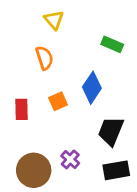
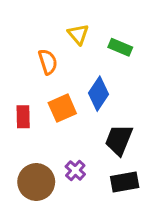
yellow triangle: (54, 20) -> (78, 34), moved
orange square: (58, 101) -> (62, 108), size x1.4

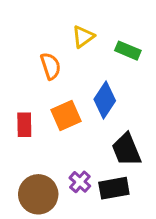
yellow triangle: (78, 34) -> (83, 37), turned 35
black trapezoid: (119, 140) -> (126, 149), turned -44
black rectangle: (125, 182) -> (114, 188), moved

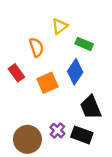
green rectangle: (128, 51) -> (84, 44), moved
red rectangle: (24, 125) -> (16, 73), moved, turned -35
black rectangle: (114, 188) -> (82, 135), turned 30

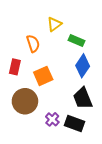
blue diamond: (75, 72) -> (83, 66), moved
red rectangle: (16, 73) -> (15, 67), turned 49
brown circle: (27, 139) -> (25, 101), moved

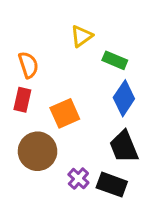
orange semicircle: (33, 44) -> (28, 65), moved

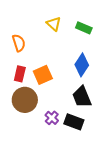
yellow triangle: (81, 36) -> (54, 24), turned -42
green rectangle: (115, 60) -> (84, 28), moved
red rectangle: (22, 100) -> (20, 74), moved

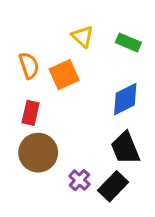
blue diamond: (82, 65) -> (125, 99), turned 30
orange square: (43, 75) -> (64, 75), moved
black rectangle: (74, 122) -> (113, 186), turned -66

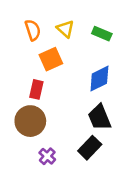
orange semicircle: (29, 66) -> (33, 30), moved
red rectangle: (31, 113) -> (36, 89), moved
purple cross: (79, 180) -> (47, 156), moved

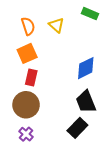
green rectangle: (102, 34) -> (90, 14), moved
orange square: (51, 59) -> (27, 53), moved
purple cross: (47, 156) -> (26, 134), moved

